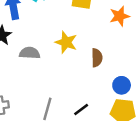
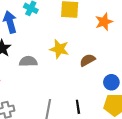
brown semicircle: (97, 58) -> (88, 60), turned -112
black line: (81, 110) -> (78, 107), turned -56

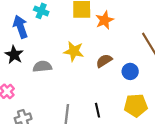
orange star: (104, 22) -> (105, 20), moved
blue circle: (111, 82) -> (130, 71), moved

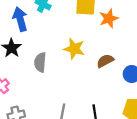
gray semicircle: (42, 66) -> (40, 62), turned -84

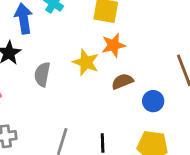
orange star: (109, 18) -> (113, 45), moved

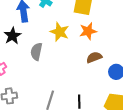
yellow star: (86, 62) -> (60, 32), moved

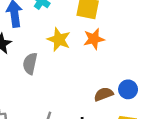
brown semicircle: (94, 57) -> (104, 94), moved

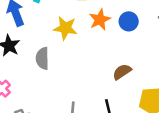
blue circle: (128, 89) -> (129, 21), moved

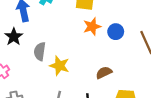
yellow star: (65, 28) -> (59, 66), moved

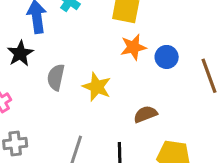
yellow star: (59, 66) -> (97, 87), moved

